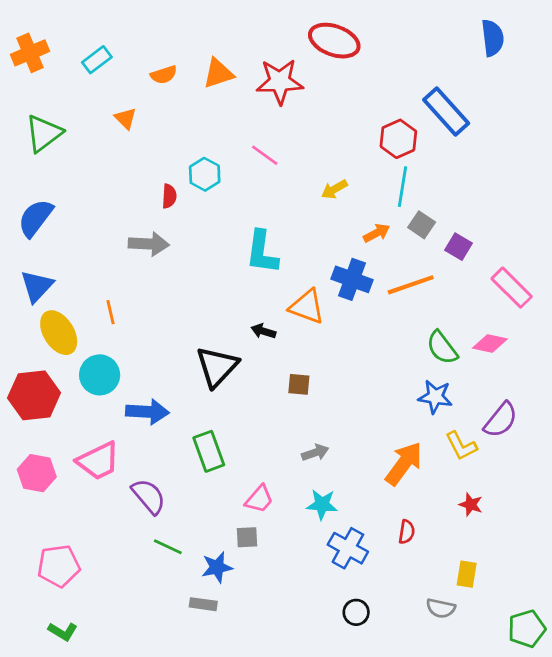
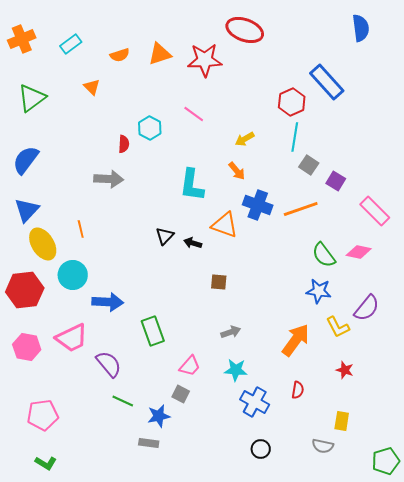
orange arrow: (377, 233) -> (237, 171), moved, turned 78
black triangle: (217, 367) -> (165, 236), moved, size x0.6
gray square: (247, 537) -> (181, 394), turned 30

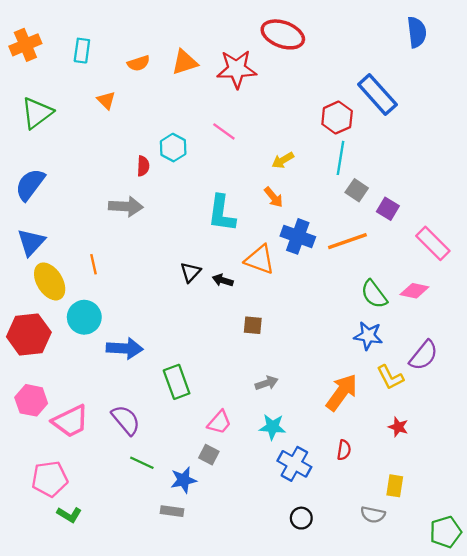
cyan rectangle: (71, 44) -> (82, 51), turned -45
pink trapezoid: (72, 338) -> (70, 421), moved
green L-shape: (46, 463) -> (69, 515), moved

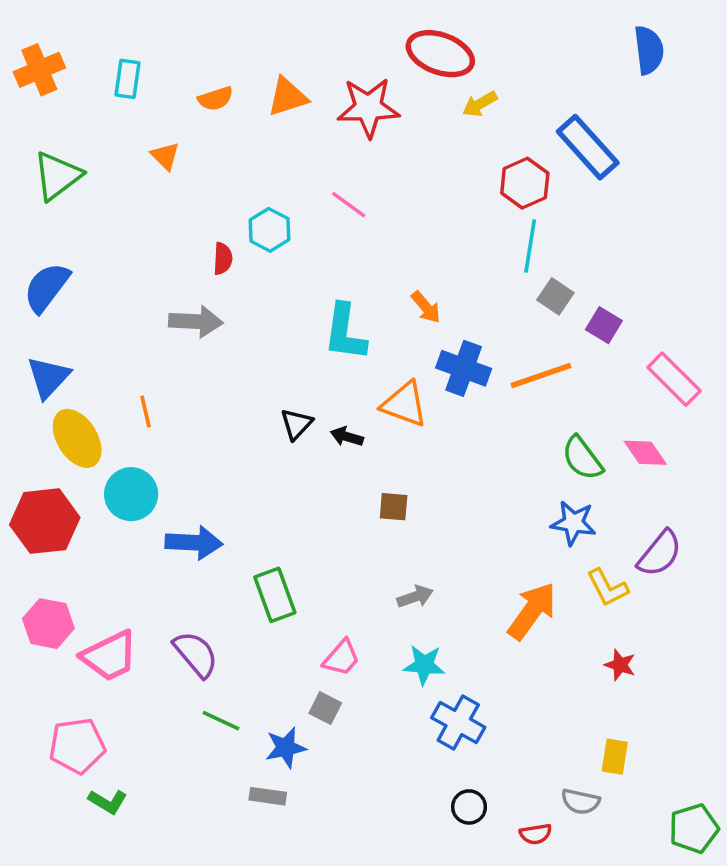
yellow arrow: (283, 160) -> (480, 104), moved
pink diamond: (414, 291) -> (645, 453), turned 44
red semicircle: (344, 450) -> (536, 834), moved, turned 72

